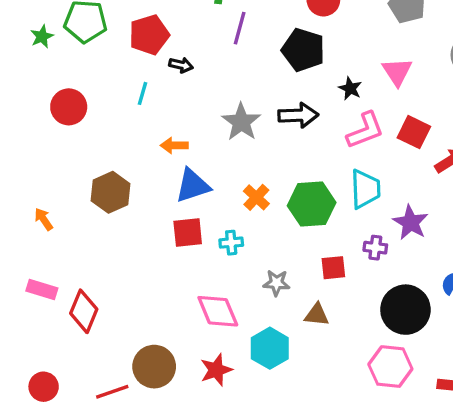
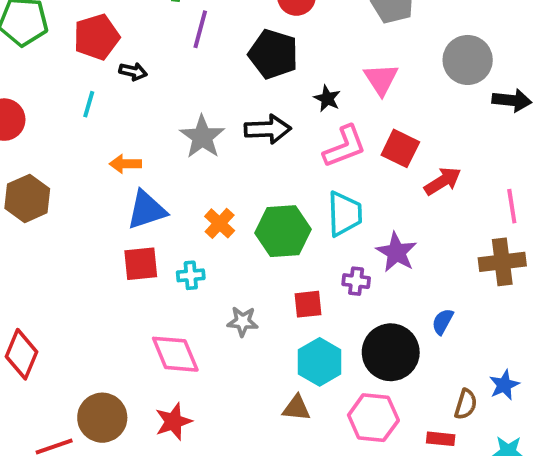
brown hexagon: (111, 192) -> (27, 198), moved
brown triangle: (317, 315) -> (296, 408), moved
cyan hexagon: (270, 348) -> (320, 362), moved

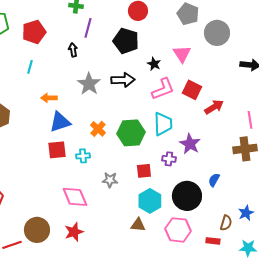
gray circle: (468, 60) -> (217, 33), moved
black arrow: (133, 72) -> (73, 50), moved, turned -112

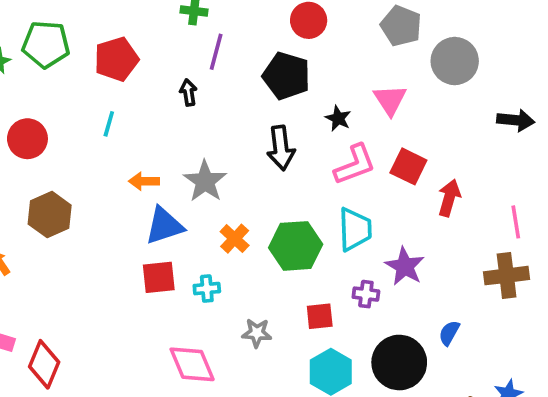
black arrow: (123, 80) -> (281, 148), turned 85
gray star: (89, 84) -> (205, 181), moved
red arrow: (214, 107) -> (449, 198), turned -42

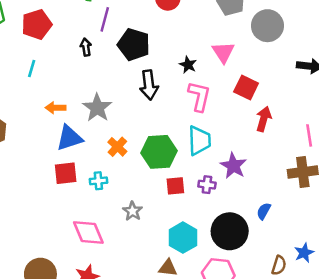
black pentagon: (286, 76) -> (134, 45), moved
pink L-shape: (355, 165) -> (199, 96), turned -56
red square: (408, 166) -> (246, 87), moved
red square: (320, 316) -> (175, 186), moved
gray star: (257, 333) -> (133, 211), turned 30

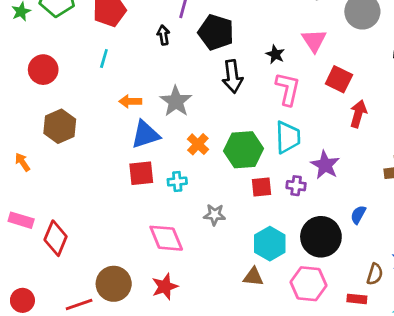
gray star: (133, 211) -> (215, 215), turned -30

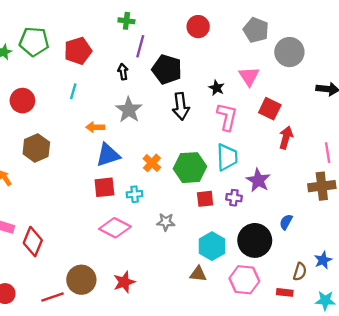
gray star: (176, 101) -> (129, 110), moved
pink diamond: (166, 238) -> (115, 228), moved, turned -40

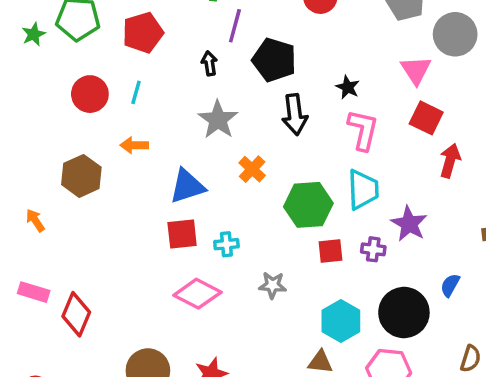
pink triangle: (249, 76) -> (416, 70), moved
red circle: (22, 101) -> (90, 94), moved
orange arrow: (95, 127) -> (134, 145), moved
orange cross: (152, 163) -> (252, 169), moved

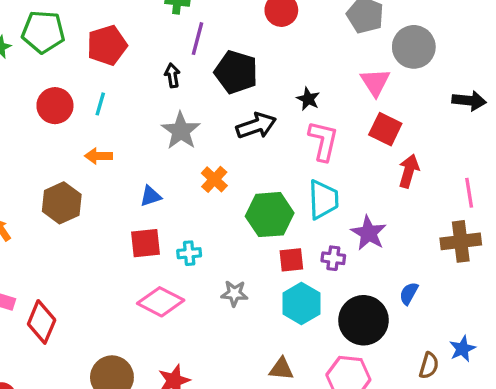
black arrow: (295, 115) -> (256, 126), turned -102
brown hexagon: (81, 176) -> (62, 203), moved
blue triangle: (187, 186) -> (151, 196), size x0.6
cyan hexagon: (341, 321) -> (301, 303), moved

